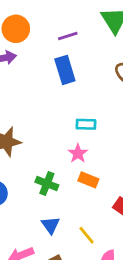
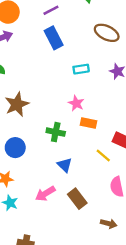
cyan rectangle: (86, 124) -> (81, 69), moved
yellow line: (87, 235) -> (103, 155), moved

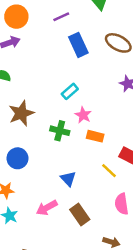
blue rectangle: (54, 38) -> (78, 45), moved
cyan rectangle: (81, 69) -> (70, 91), moved, turned -35
green cross: (56, 132) -> (60, 131), moved

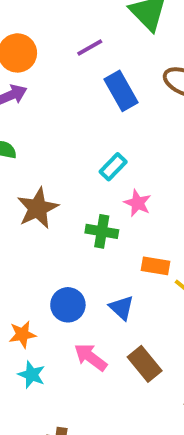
orange rectangle: (95, 136) -> (156, 266), moved
blue circle: (17, 158) -> (68, 305), moved
pink arrow: (47, 208) -> (90, 357), turned 70

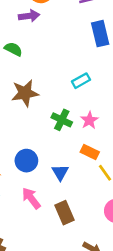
pink star: (138, 203) -> (89, 120), moved

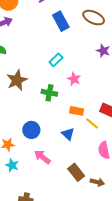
pink star: (89, 120) -> (74, 79), moved
blue triangle: (60, 172) -> (68, 134), moved
brown rectangle: (65, 213) -> (76, 172), moved

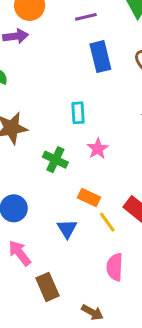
cyan rectangle: (56, 60) -> (78, 113), turned -64
brown rectangle: (76, 172) -> (48, 287), moved

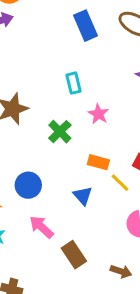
green cross: (55, 160) -> (60, 132), turned 30

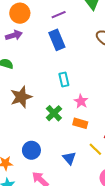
blue rectangle: (85, 26) -> (57, 40), moved
orange rectangle: (98, 162) -> (80, 123), moved

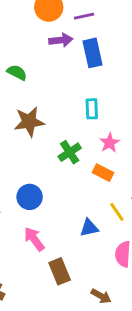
purple line: (59, 15) -> (84, 16), moved
purple arrow: (14, 35) -> (61, 40), moved
blue triangle: (69, 158) -> (89, 228), moved, turned 48

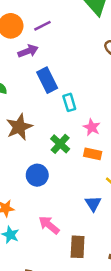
blue rectangle: (92, 53) -> (47, 80), moved
blue circle: (30, 197) -> (37, 175), moved
blue triangle: (89, 228) -> (93, 204), turned -36
brown rectangle: (60, 271) -> (78, 247), turned 40

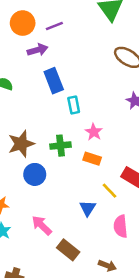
brown star: (19, 127) -> (21, 144), moved
green cross: (60, 144) -> (61, 146), turned 36
brown rectangle: (78, 247) -> (68, 250), turned -60

